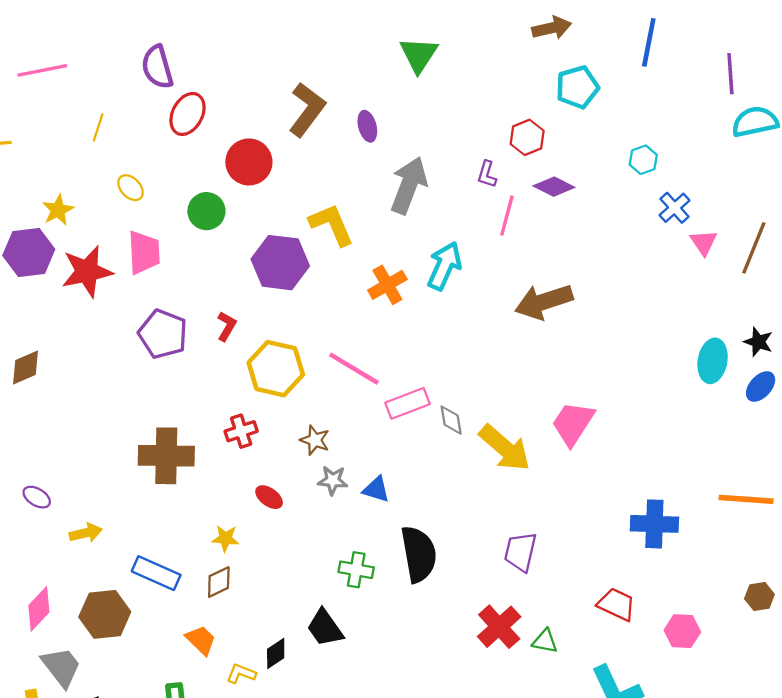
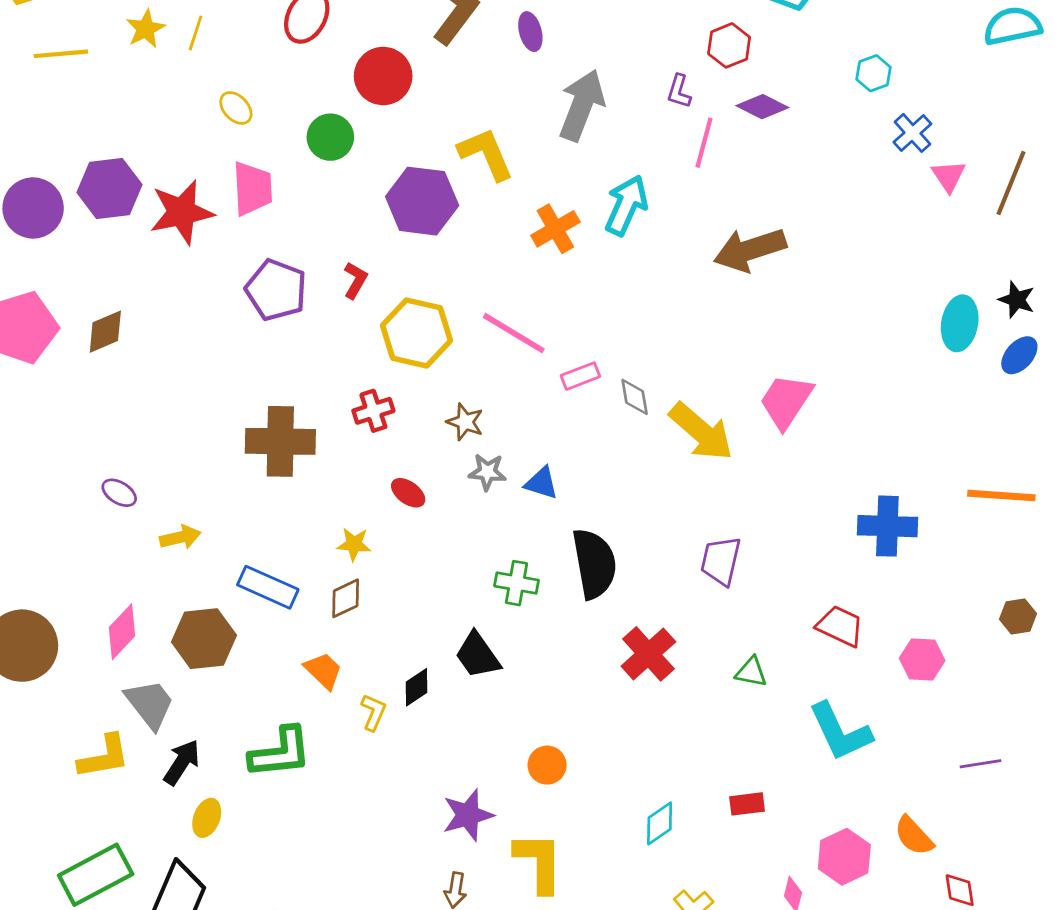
yellow star: (58, 210) -> (146, 29), moved
pink rectangle: (408, 403) -> (580, 376), size x0.7
red cross: (499, 627) -> (648, 654), moved
yellow L-shape: (241, 674) -> (373, 712), turned 92

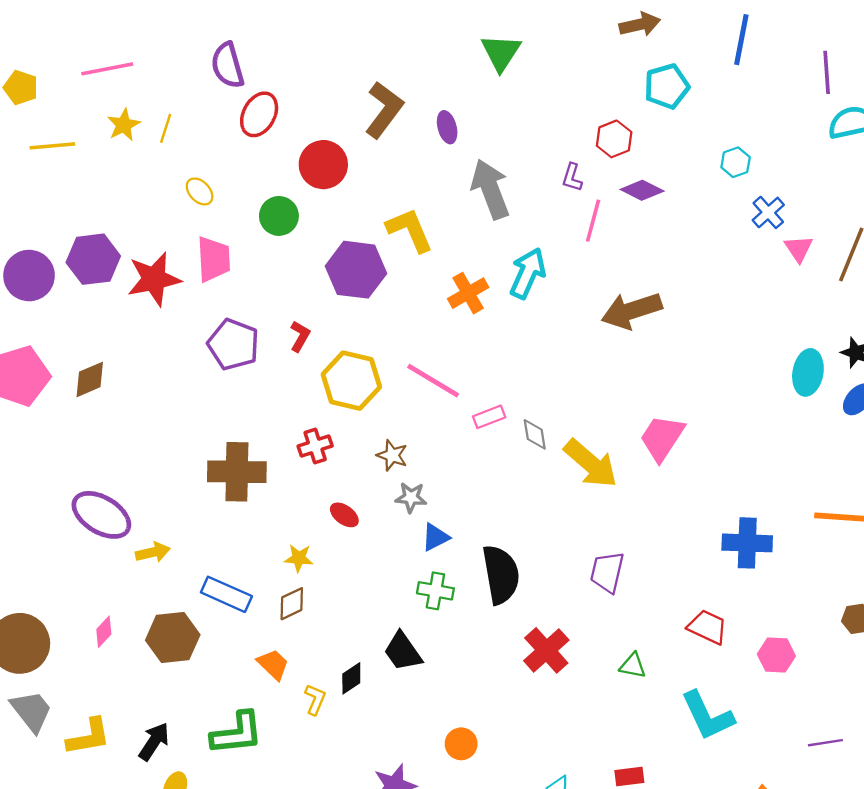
gray arrow: (582, 105) -> (490, 189), turned -42
blue triangle: (542, 483) -> (435, 537), moved, turned -44
purple ellipse: (119, 493) -> (101, 515), size x2.0
pink diamond: (122, 632) -> (104, 632), size x0.7
gray trapezoid: (150, 704) -> (31, 711), moved

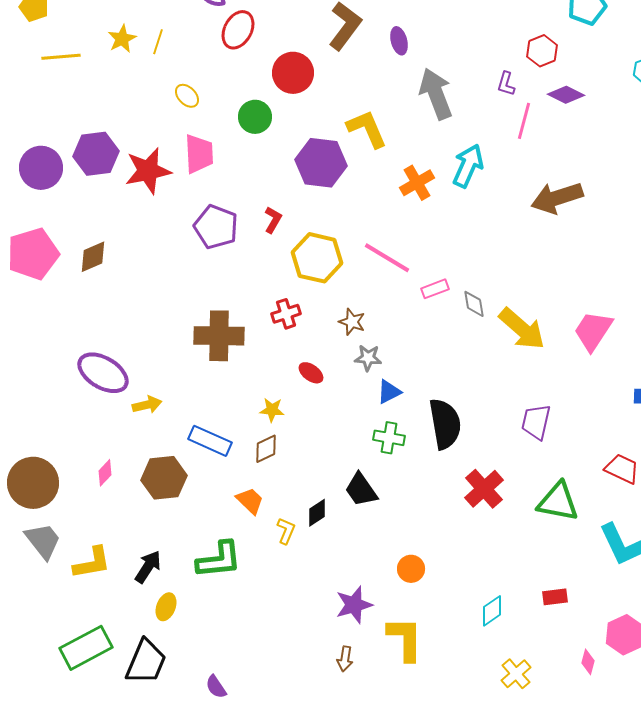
pink trapezoid: (662, 438) -> (593, 331), moved
green triangle: (633, 666) -> (558, 502), size x1.8

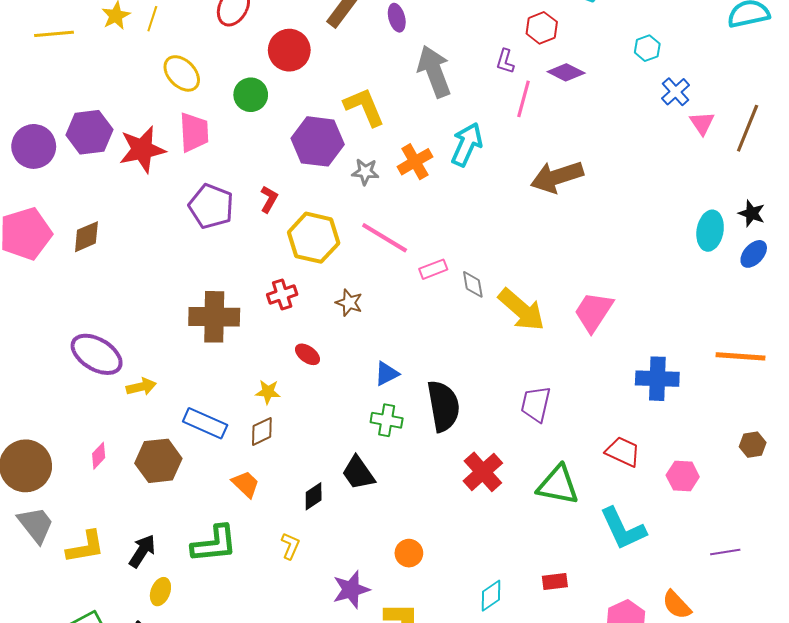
yellow ellipse: (187, 96) -> (182, 73), size x1.5
gray star: (368, 358) -> (365, 172), moved
yellow L-shape: (286, 531) -> (290, 546), moved

